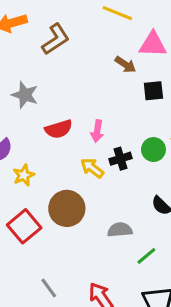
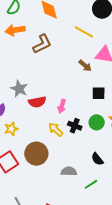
black square: (153, 91) -> (99, 93), moved
gray star: (25, 95) -> (19, 89), moved
black cross: (121, 159) -> (75, 126), turned 32
green line: (146, 256) -> (91, 184), moved

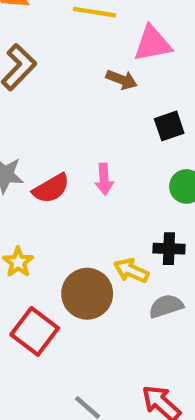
black cross: (75, 126) -> (169, 249), moved
yellow arrow: (56, 130) -> (131, 271), moved

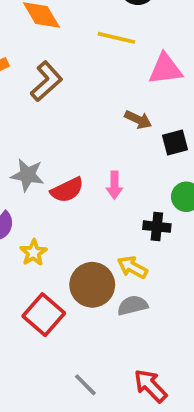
brown arrow: (122, 80) -> (138, 120), moved
black cross: (169, 249) -> (157, 227), moved
gray semicircle: (166, 306) -> (133, 305), moved

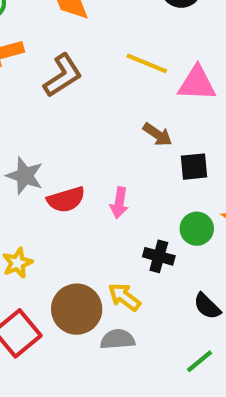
yellow line: (116, 38) -> (147, 63), moved

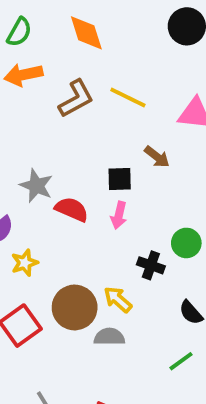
yellow line: (147, 63) -> (128, 98), moved
black square: (194, 167) -> (120, 179), moved
red semicircle: (66, 200) -> (72, 209), turned -144

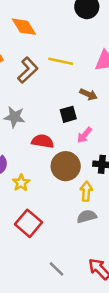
gray star: (36, 186) -> (15, 117), moved
pink arrow: (119, 215) -> (85, 135), moved, turned 42
yellow arrow: (118, 300) -> (86, 191), turned 66
brown circle: (75, 307) -> (66, 166), moved

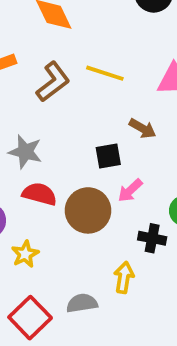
red semicircle: (43, 141) -> (39, 194), moved
brown circle: (66, 166) -> (88, 210), moved
gray semicircle: (87, 216) -> (82, 303), moved

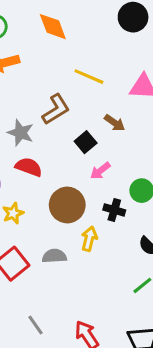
brown L-shape: (53, 82) -> (56, 109), moved
black square: (108, 156) -> (86, 142), turned -35
brown circle: (88, 210) -> (67, 205), moved

